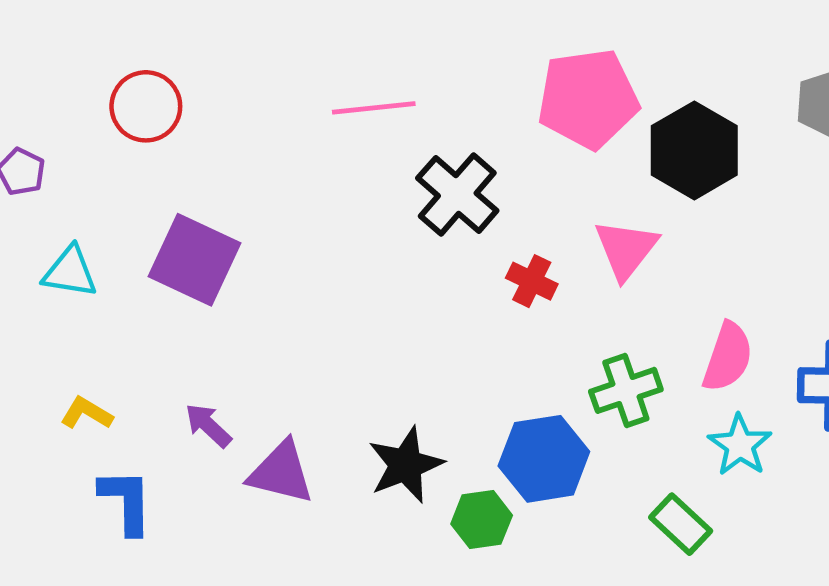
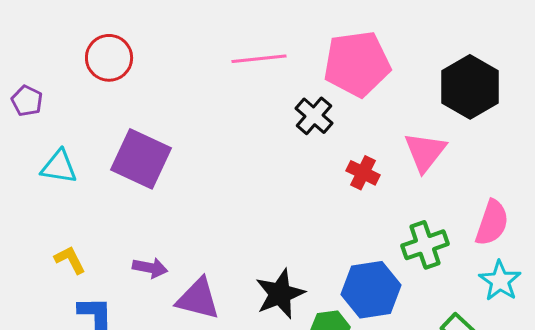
pink pentagon: (588, 99) -> (357, 64), moved
black cross: (457, 194) -> (314, 116), size x0.7
yellow L-shape: (87, 413) -> (70, 260), turned 32
purple arrow: (208, 425) -> (150, 268), turned 148

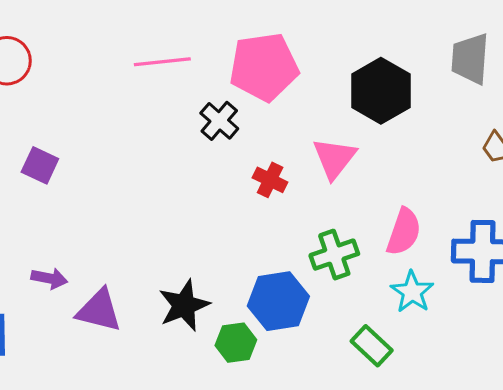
purple square: (141, 159) -> (40, 165), size x0.6

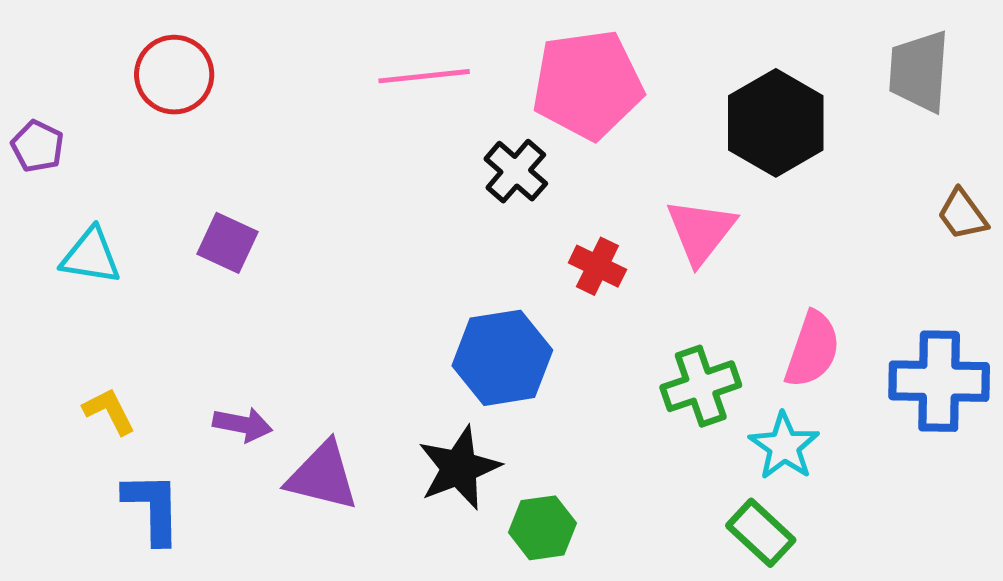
cyan star: (412, 292) -> (784, 446), moved
blue hexagon: (278, 301) -> (502, 358), moved

